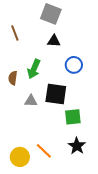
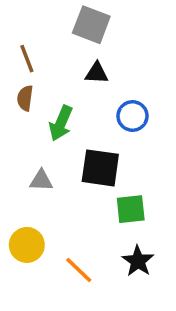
brown semicircle: (13, 78) -> (25, 98), moved
gray triangle: (31, 101) -> (41, 180), moved
yellow circle: (20, 157) -> (27, 245), moved

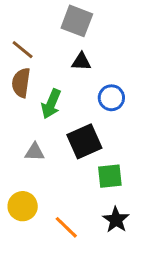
brown line: (27, 59) -> (23, 50), turned -30
brown semicircle: (25, 98) -> (21, 83), size x1.4
black square: (100, 168) -> (84, 141), turned -32

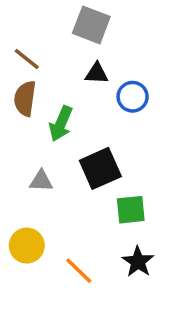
blue circle: (111, 98) -> (133, 97), moved

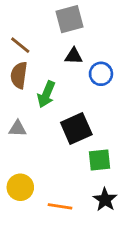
gray square: (91, 25) -> (70, 19), turned -36
gray triangle: (41, 181) -> (18, 128), moved
orange line: (79, 271) -> (60, 206), turned -35

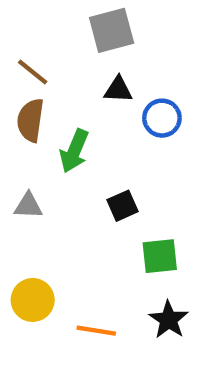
black square: (76, 128) -> (123, 206), size x0.6

